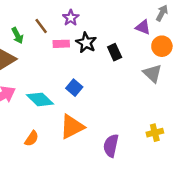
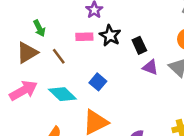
brown line: (41, 26) -> (59, 56), moved
purple triangle: (143, 27) -> (150, 67), moved

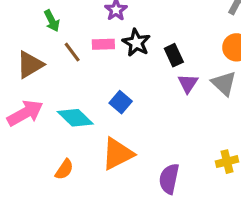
green arrow: (39, 28) -> (52, 21), moved
brown line: (59, 56) -> (72, 52), moved
purple triangle: (150, 67) -> (188, 83), turned 42

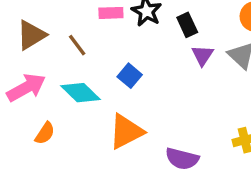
brown line: (72, 52) -> (77, 45), moved
orange semicircle: (64, 169) -> (45, 133), moved
purple semicircle: (169, 179) -> (182, 159), turned -88

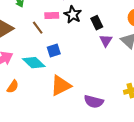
brown line: (77, 45) -> (38, 28), moved
blue square: (130, 76) -> (54, 51), moved, turned 32

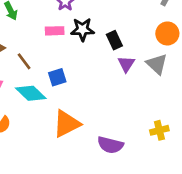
black star: (73, 15) -> (82, 30), turned -30
brown line: (38, 28) -> (24, 61), moved

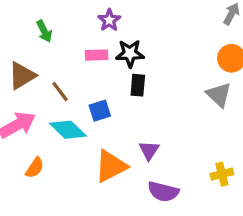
black rectangle: (114, 40) -> (138, 85), moved, turned 30
purple triangle: (126, 64) -> (149, 150), moved

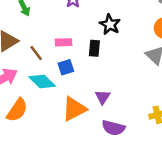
black star: (130, 53) -> (110, 24), moved, turned 30
pink rectangle: (97, 55) -> (63, 42), moved
orange semicircle: (35, 168) -> (17, 110), size x1.5

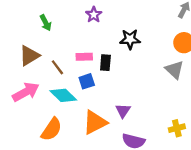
black star: (110, 24) -> (130, 39), turned -30
black rectangle: (94, 48) -> (105, 63), moved
orange semicircle: (17, 110) -> (52, 129), moved

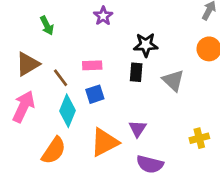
black rectangle: (105, 63) -> (136, 72), moved
gray triangle: (175, 70) -> (173, 81), moved
pink arrow: (26, 92) -> (23, 107), turned -36
cyan diamond: (63, 95) -> (67, 111), turned 68
yellow cross: (177, 128) -> (199, 138), moved

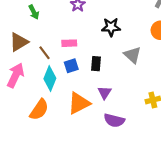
black rectangle: (136, 72) -> (96, 64), moved

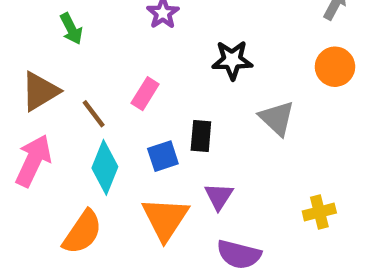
pink rectangle: (69, 43) -> (145, 94), turned -56
blue square: (71, 66) -> (163, 156), moved
orange triangle: (79, 103) -> (165, 219), turned -30

